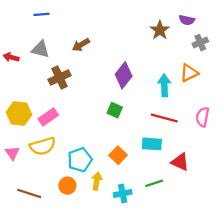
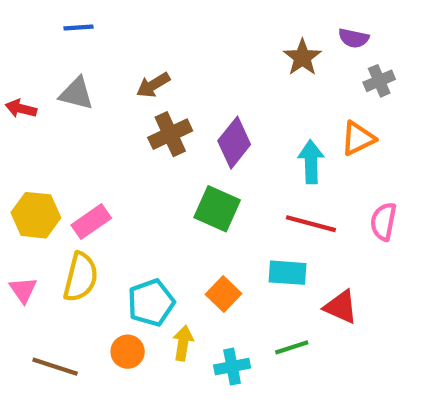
brown cross: (60, 77) -> (170, 134), moved
green square: (115, 110) -> (217, 209), size x1.5
yellow semicircle: (43, 146) -> (81, 277), turned -60

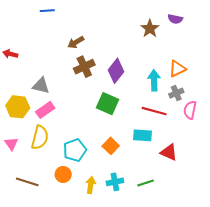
blue line: (79, 27) -> (47, 11), moved
gray cross: (379, 81) -> (176, 93), moved
gray triangle: (76, 94) -> (41, 86), moved
yellow arrow: (183, 343) -> (91, 185), moved
green line: (292, 347) -> (146, 183), moved

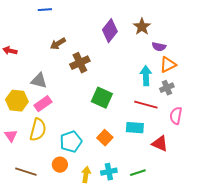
purple semicircle: (175, 19) -> (159, 47), moved
brown arrow: (76, 42) -> (58, 44), moved
purple diamond: (116, 71) -> (110, 31), moved
pink semicircle: (190, 110) -> (176, 116), moved

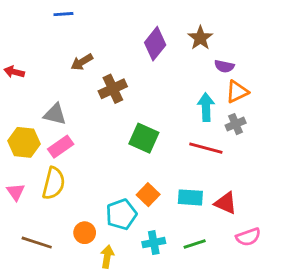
pink semicircle: (176, 116) -> (248, 237), moved, turned -120
cyan rectangle: (135, 128) -> (190, 197), moved
cyan pentagon: (71, 142) -> (121, 214), moved
yellow arrow: (86, 175) -> (107, 257), moved

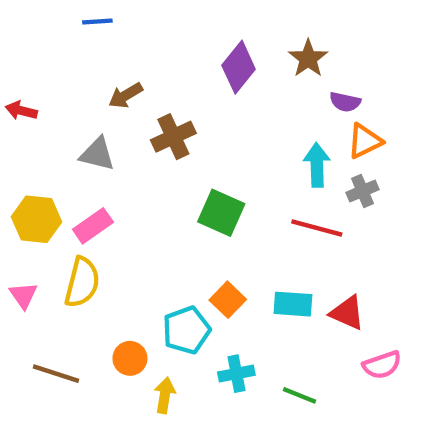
gray triangle: (55, 114) -> (97, 154), moved
green line: (195, 244) -> (299, 395), moved, turned 40

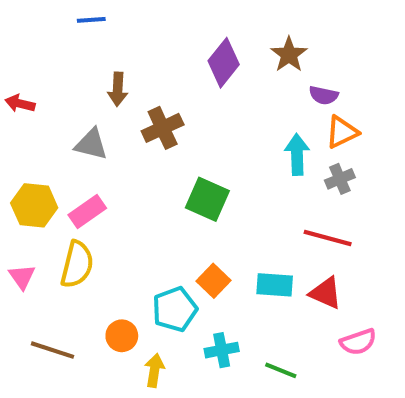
brown arrow: (126, 95) -> (118, 89), turned -56
red line: (317, 228) -> (328, 238), moved

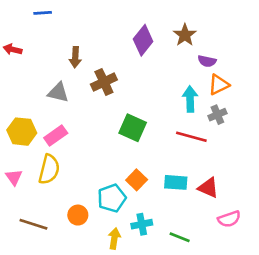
blue line: (91, 20) -> (43, 13), moved
red arrow: (20, 103) -> (13, 49), moved
red line: (328, 238) -> (191, 137), moved
yellow arrow: (154, 370) -> (114, 239), moved

